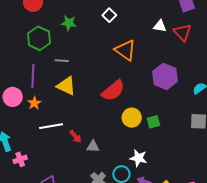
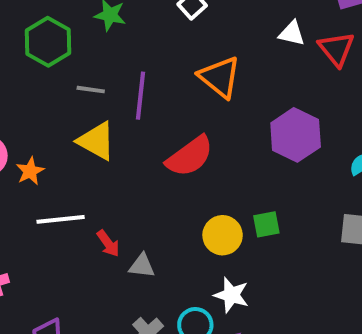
purple line: (33, 76) -> (141, 96), moved
yellow circle: (132, 118) -> (223, 235), moved

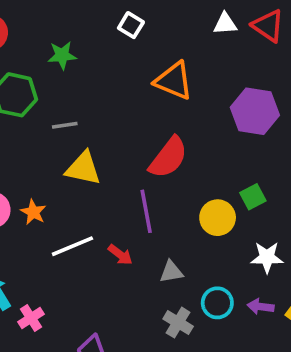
purple line: (141, 96) -> (146, 211), moved
gray triangle: (142, 266) -> (171, 272), moved
white star: (231, 295) -> (267, 257), moved

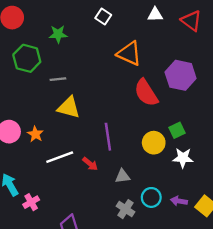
white triangle: (225, 24) -> (155, 15), moved
red semicircle: (168, 158) -> (146, 93), moved, turned 108
white star: (267, 257) -> (183, 158), moved

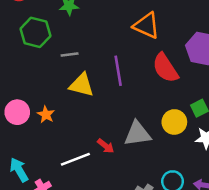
purple line: (108, 137) -> (118, 71), moved
white line: (60, 157) -> (75, 159), moved
gray triangle: (122, 176) -> (137, 134), moved, size x1.6

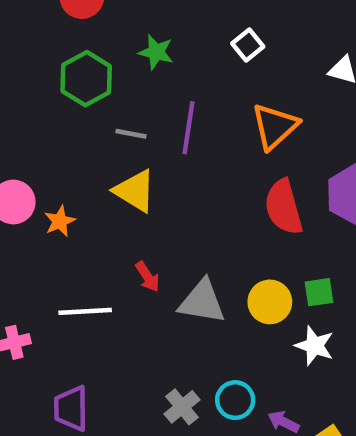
orange triangle: (146, 26) -> (275, 126), turned 36
purple line: (118, 71) -> (189, 128), moved
red arrow: (106, 146) -> (147, 277), moved

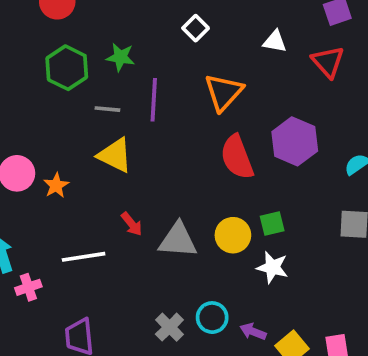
green star: (156, 52) -> (120, 57), moved

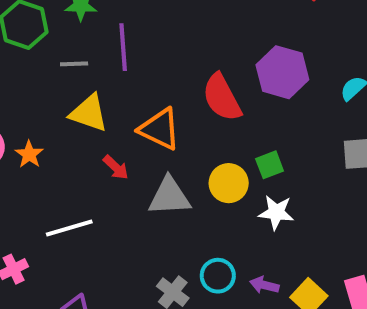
orange triangle: (224, 92) -> (160, 129), moved, turned -39
red arrow: (132, 224) -> (116, 167), moved

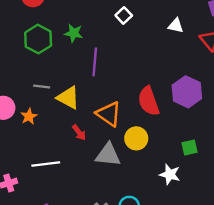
gray line: (74, 64) -> (42, 86), moved
green square: (270, 165) -> (190, 148), moved
yellow circle: (229, 183) -> (136, 138), moved

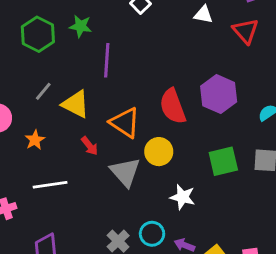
gray line: (42, 86) -> (43, 91), turned -56
orange star: (29, 116) -> (35, 140), moved
green square: (190, 148) -> (223, 161), size x1.5
gray triangle: (108, 155) -> (125, 172), turned 44
white star: (170, 174) -> (183, 197), moved

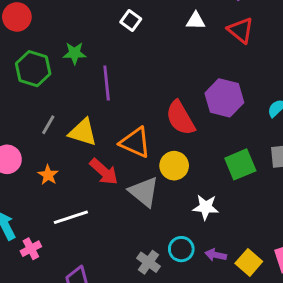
red arrow: (90, 146) -> (104, 172), size x1.5

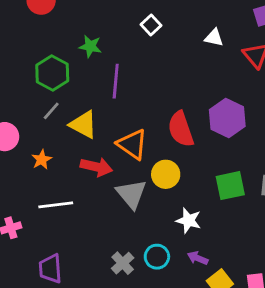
green hexagon: (33, 69) -> (52, 73), moved
red arrow: (104, 172) -> (96, 167), turned -40
purple arrow: (216, 255) -> (198, 258), moved

